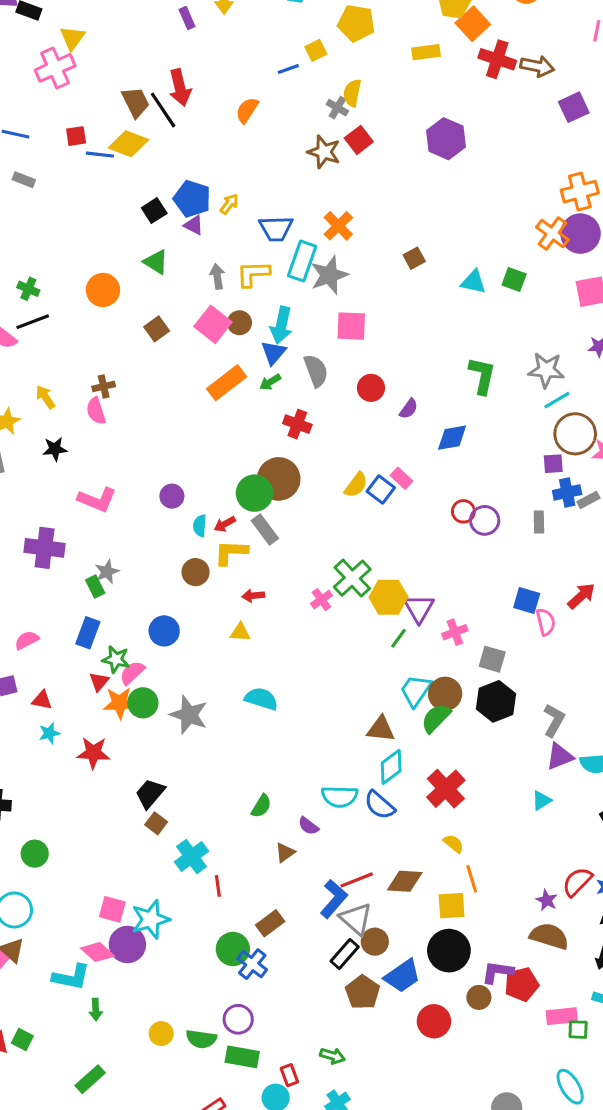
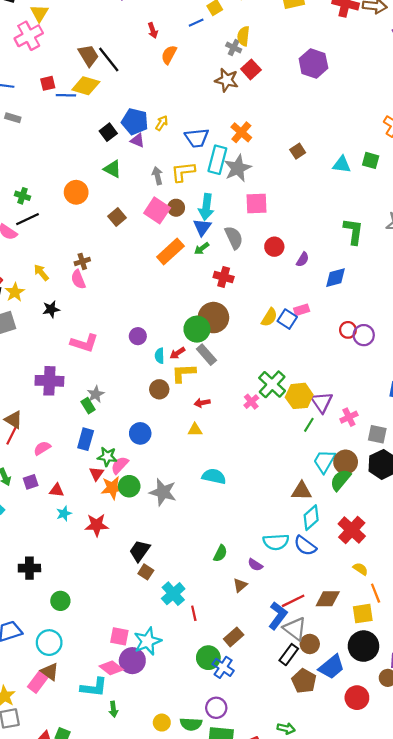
red arrow: (180, 88) -> (153, 30), moved, size x0.6
pink rectangle: (402, 478) -> (302, 310), turned -56

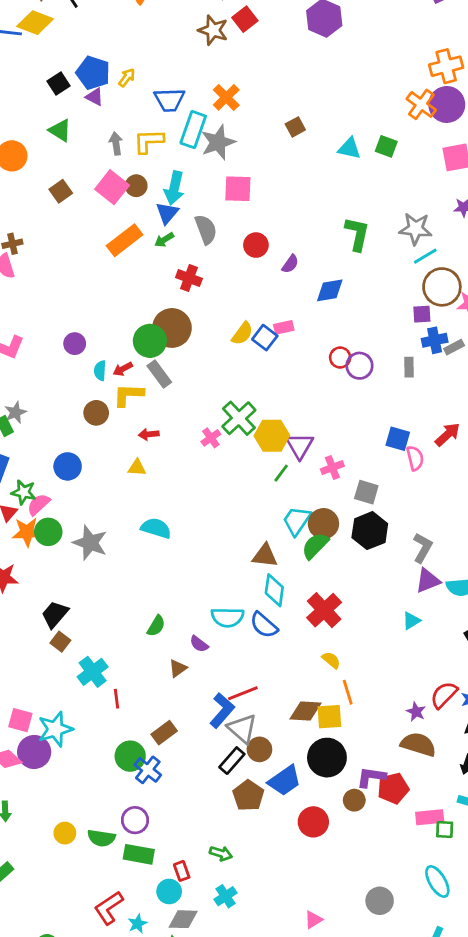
cyan diamond: (311, 518) -> (274, 590), turned -45
brown diamond: (328, 599) -> (306, 711), moved

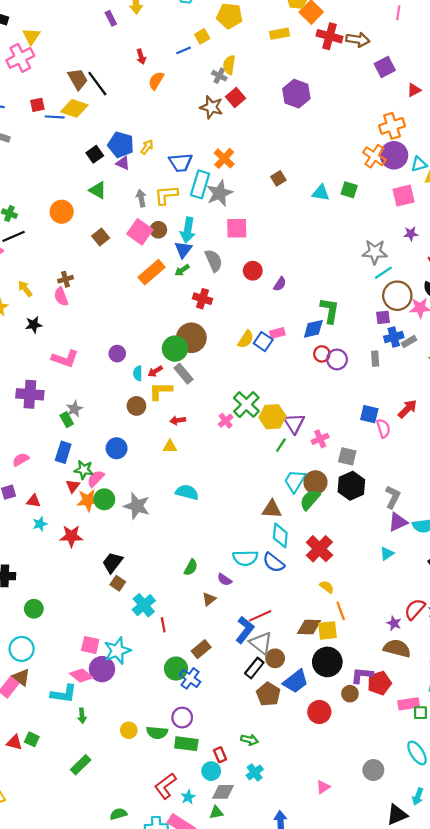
green L-shape: (357, 234) -> (330, 310), moved
blue diamond: (330, 290) -> (313, 329), moved

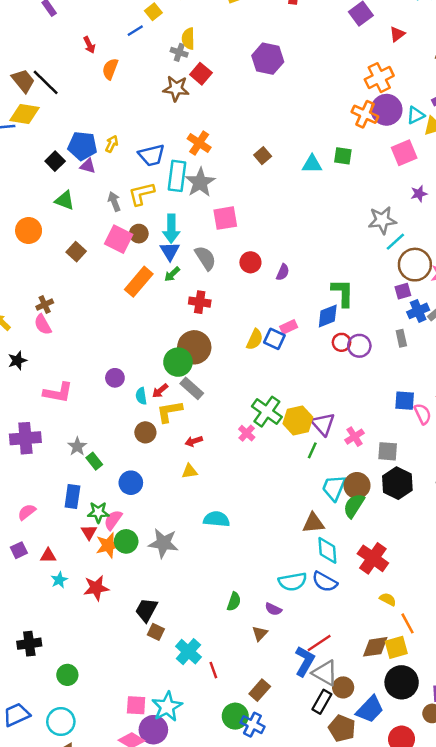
green rectangle: (67, 420) -> (94, 461), moved

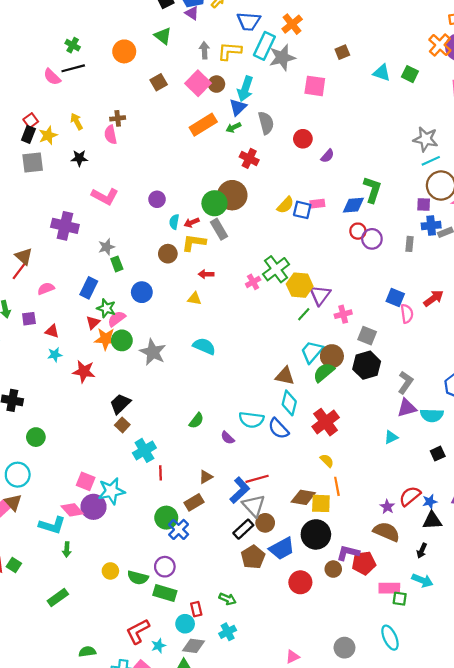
pink square: (225, 218) -> (315, 86), moved
blue square: (274, 339) -> (302, 210), turned -30
brown triangle: (260, 633) -> (206, 477), moved

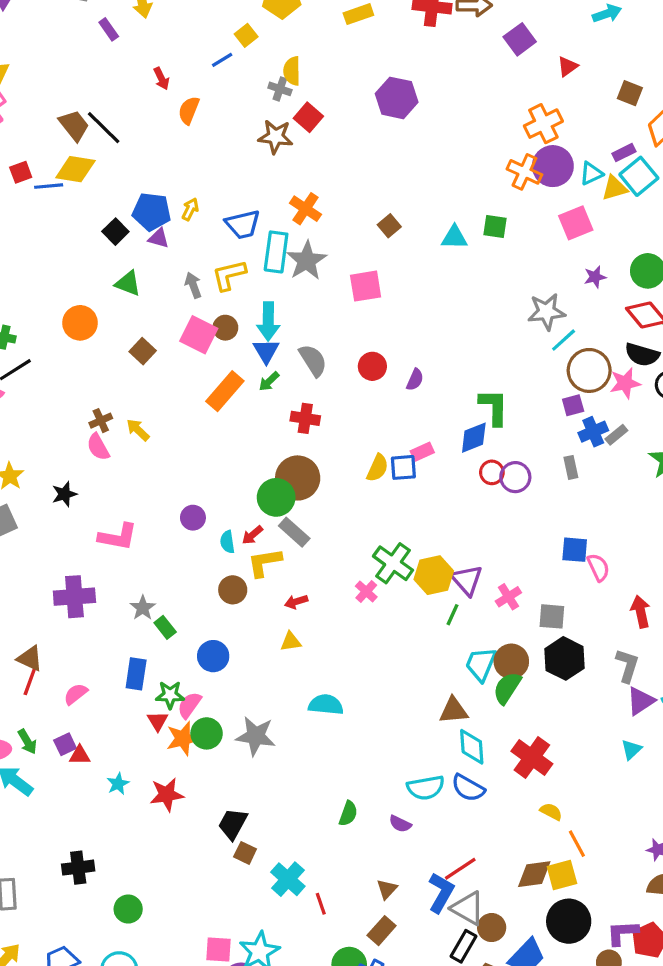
yellow arrow: (77, 121) -> (138, 430), moved
red arrow: (433, 298) -> (641, 612), moved, turned -48
red triangle: (52, 331) -> (80, 755), moved

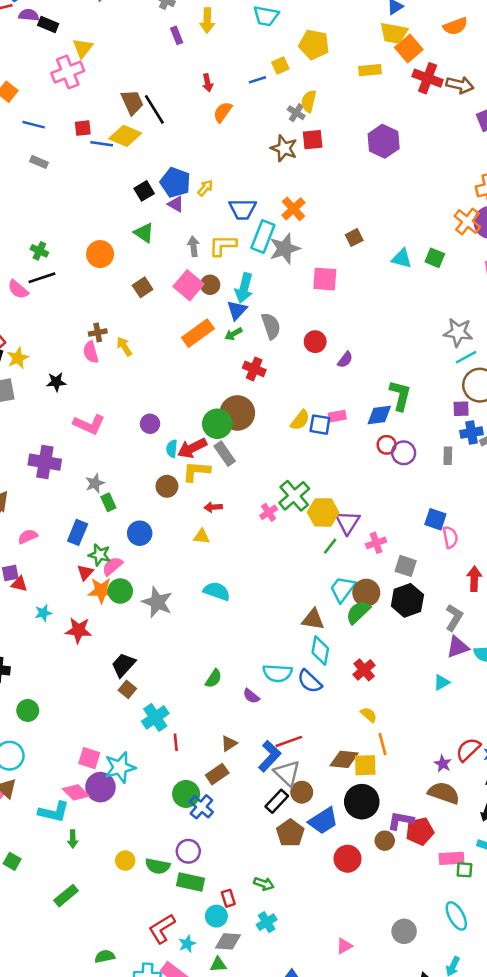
red square: (308, 117) -> (313, 140), turned 30
red arrow: (252, 535) -> (192, 448), size x1.6
red cross: (532, 757) -> (364, 670), size x0.7

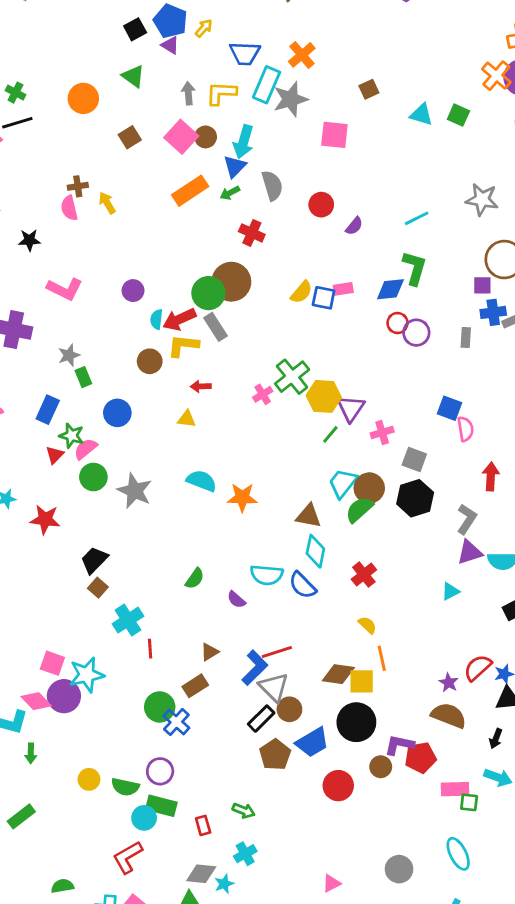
cyan line: (466, 357) -> (417, 218), moved
orange star: (101, 590) -> (242, 497), moved
cyan circle: (216, 916) -> (144, 818), moved
cyan star: (187, 944) -> (224, 884), moved

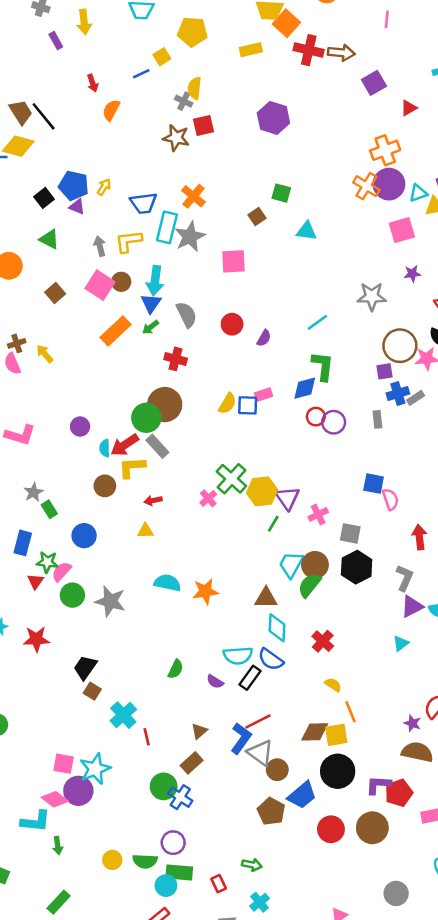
green square: (458, 115) -> (281, 193), moved
black rectangle: (261, 719) -> (250, 678), moved
brown circle: (381, 767) -> (372, 828), moved, size x1.6

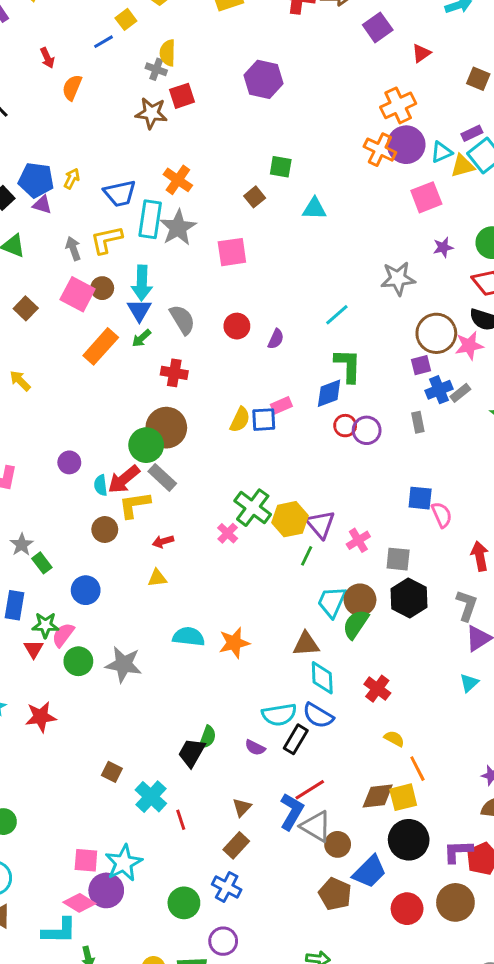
black trapezoid: (85, 667) -> (192, 753), moved
green circle: (164, 786) -> (184, 903), moved

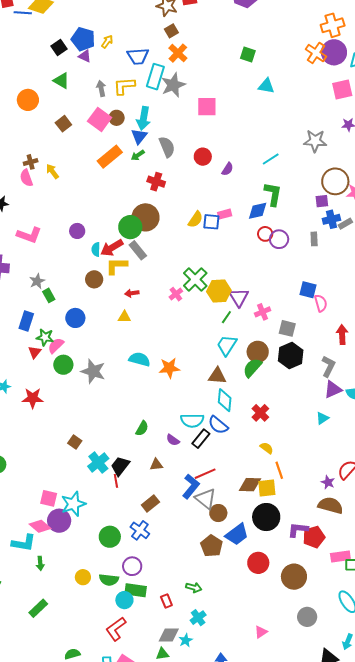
brown square: (255, 197) -> (171, 31), moved
cyan trapezoid: (332, 602) -> (227, 345), moved
black trapezoid: (192, 753) -> (120, 466), moved
brown triangle: (242, 807) -> (156, 465), moved, turned 32
brown circle: (455, 902) -> (294, 577), moved

